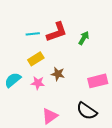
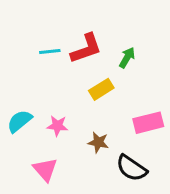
yellow rectangle: (36, 59) -> (101, 89), moved
brown star: (58, 74) -> (98, 142), moved
pink triangle: (50, 116) -> (45, 170), moved, turned -36

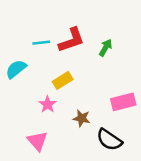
yellow rectangle: (101, 89) -> (63, 80), moved
cyan semicircle: (20, 121) -> (16, 69), moved
pink star: (57, 126) -> (48, 104), turned 30

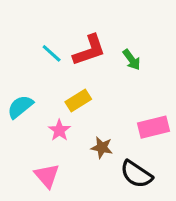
cyan line: (41, 43) -> (52, 53), turned 48
green arrow: (106, 48) -> (132, 60), turned 114
cyan semicircle: (16, 69) -> (20, 107), moved

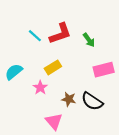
pink rectangle: (154, 127) -> (104, 70), moved
black semicircle: (136, 174) -> (92, 101), moved
pink triangle: (47, 176) -> (54, 121), moved

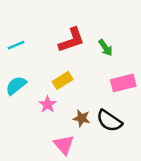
cyan line: (35, 36) -> (16, 45), moved, turned -64

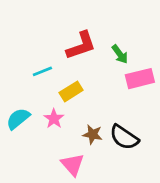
cyan line: (16, 45) -> (42, 71), moved
pink rectangle: (123, 83) -> (140, 79), moved
cyan semicircle: (16, 85) -> (18, 119), moved

